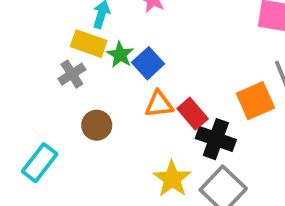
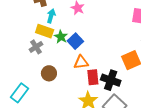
red rectangle: (193, 114) -> (93, 77), moved, turned 35

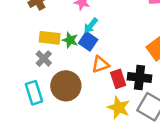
cyan arrow: (51, 16) -> (91, 26), moved, turned -144
brown circle: (49, 73) -> (66, 86), size x1.6
cyan rectangle: (20, 93) -> (34, 93), moved, turned -42

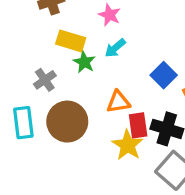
yellow rectangle: (50, 38) -> (71, 41), moved
blue square: (88, 41) -> (164, 75), moved
yellow star: (119, 108) -> (128, 145), moved

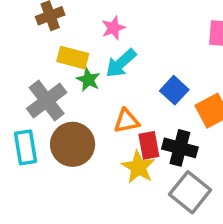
pink star: (110, 15) -> (113, 28), turned 30
cyan arrow: (115, 48) -> (121, 63), size x1.4
gray cross: (45, 80) -> (47, 101), size x1.6

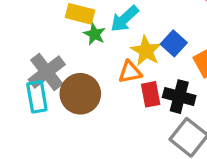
gray cross: (47, 101) -> (47, 72), moved
yellow star: (138, 167) -> (146, 51), moved

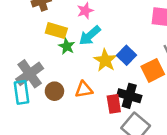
orange triangle: (130, 72) -> (84, 90), moved
brown circle: (80, 94) -> (54, 91), size x0.6
red rectangle: (151, 94) -> (114, 104), moved

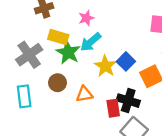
green star: (67, 46) -> (68, 52), size x1.5
gray cross: (30, 74) -> (29, 55), moved
brown circle: (54, 91) -> (58, 83), moved

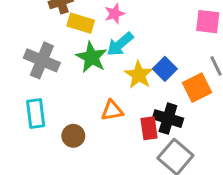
yellow rectangle: (58, 37) -> (81, 23), moved
gray cross: (29, 55) -> (42, 60), turned -32
brown circle: (58, 83) -> (73, 136), moved

